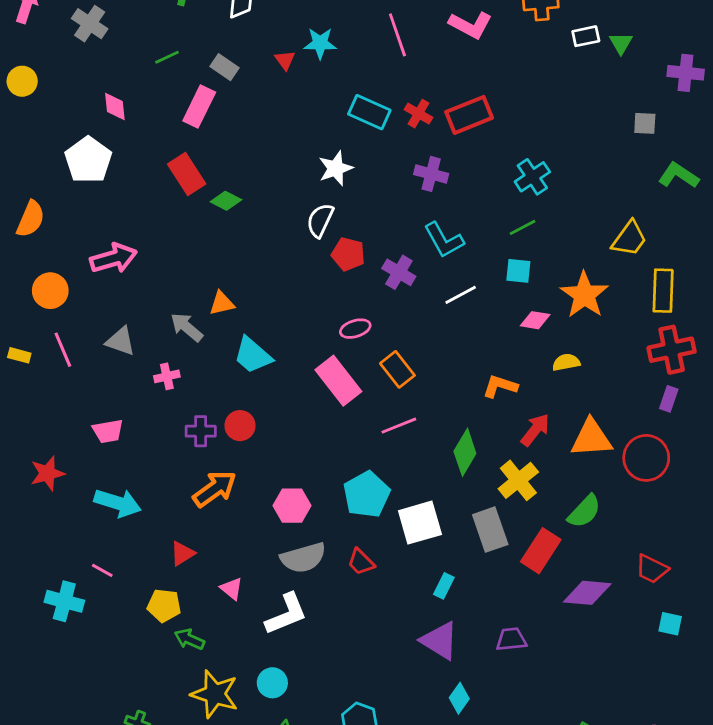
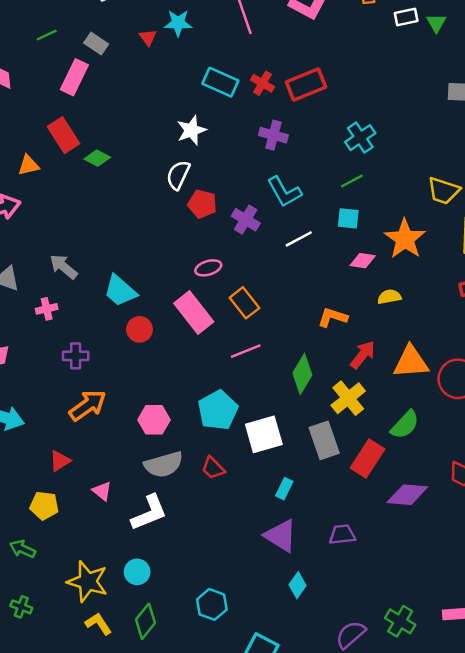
yellow trapezoid: (629, 239) -> (444, 191), turned 72
orange triangle: (222, 303) -> (29, 165), moved
red circle: (240, 426) -> (140, 329), moved
green arrow: (189, 639) -> (22, 549), moved

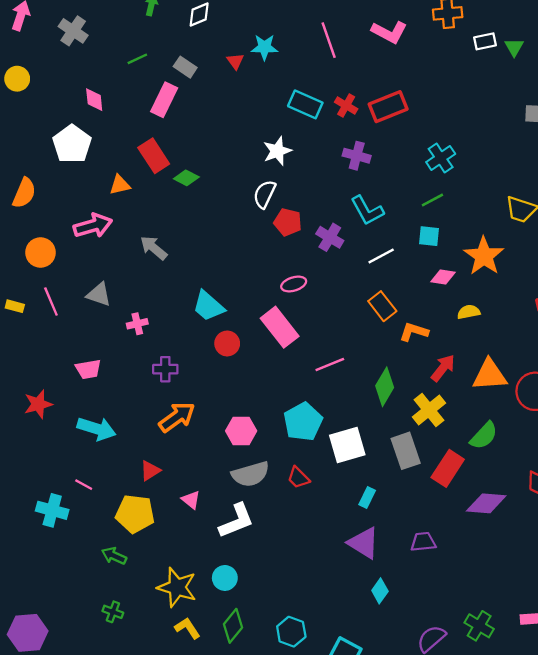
gray arrow: (64, 267) -> (154, 248), moved
orange rectangle: (244, 303) -> (382, 306), moved
yellow pentagon: (44, 506) -> (135, 514), size x1.4
cyan hexagon: (212, 604) -> (291, 632), moved

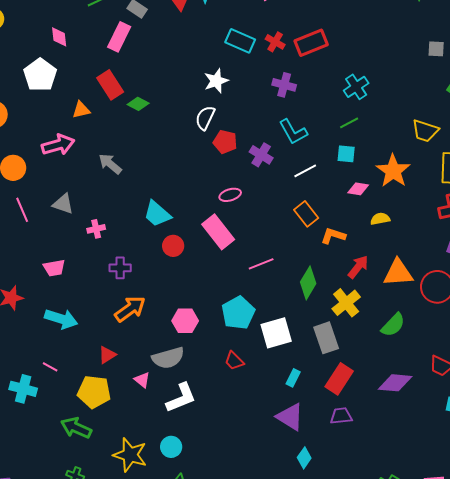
red rectangle: (448, 468) -> (339, 379), moved
gray semicircle: (250, 474) -> (168, 358), moved
green arrow: (114, 556) -> (76, 428), size x1.4

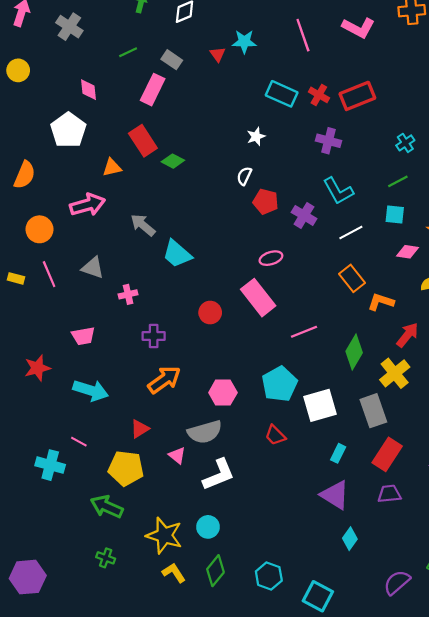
white star: (216, 81) -> (256, 137), size x0.7
cyan cross: (356, 87) -> (405, 143), size x0.7
white semicircle: (205, 118) -> (244, 176), size x0.7
cyan trapezoid: (157, 214) -> (177, 254), moved

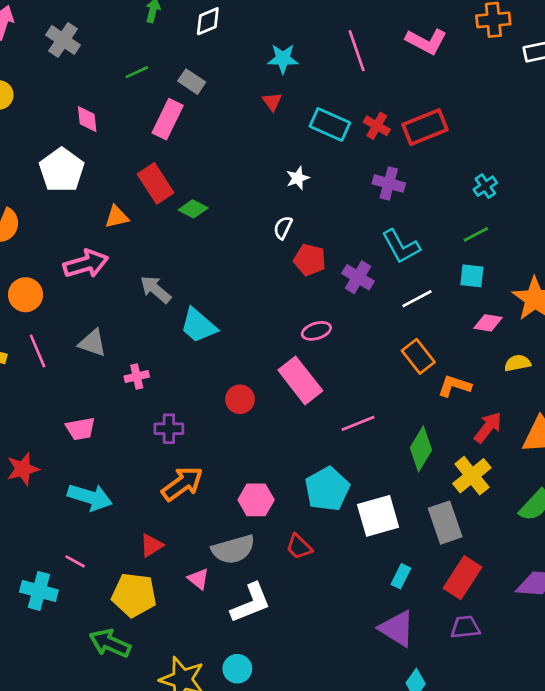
red triangle: (218, 54) -> (272, 102), moved
red trapezoid: (275, 435) -> (299, 547), moved

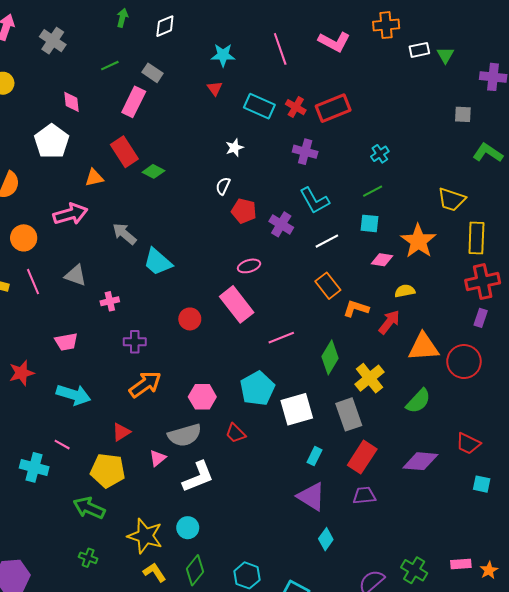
red arrow: (488, 427) -> (389, 322), moved
pink triangle: (198, 579) -> (158, 458), turned 42

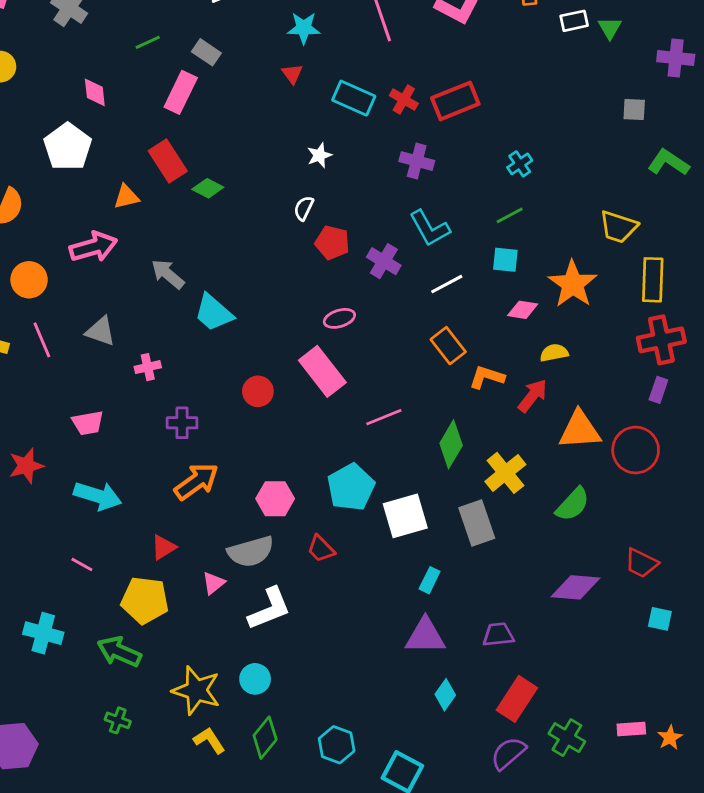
red rectangle: (362, 457) -> (517, 699), moved
cyan cross: (34, 467) -> (43, 633), moved
purple triangle: (311, 497) -> (425, 636), turned -32

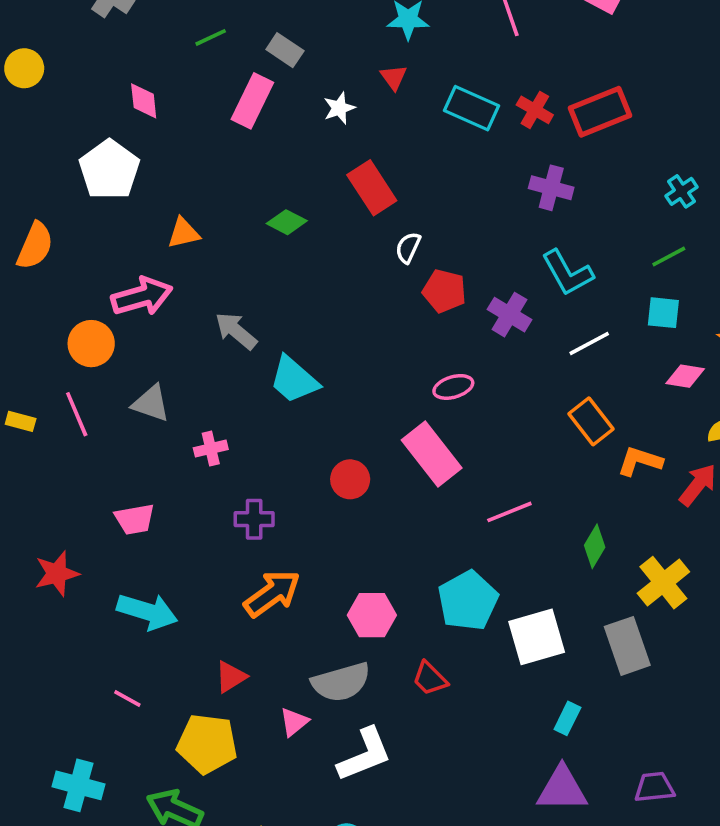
white star: (319, 155) -> (339, 108), moved
red rectangle: (168, 161) -> (372, 188), moved
orange circle: (29, 280) -> (91, 344), moved
green diamond: (451, 444) -> (595, 546), size x0.7

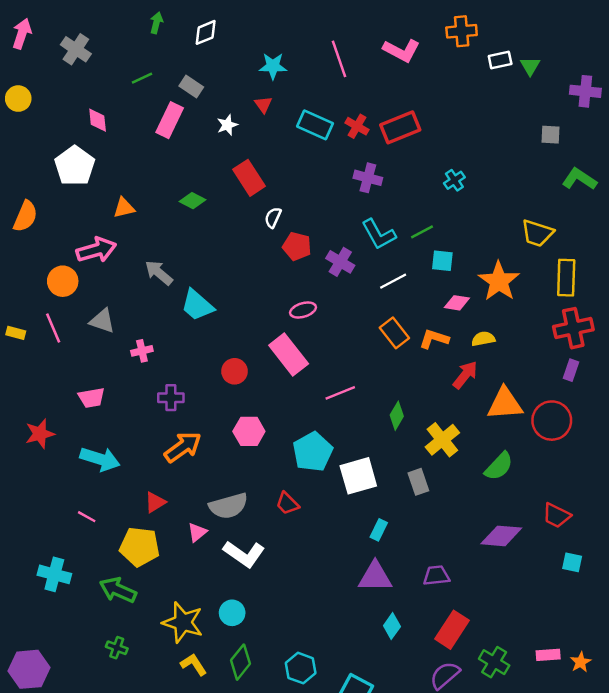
green line: (669, 257) -> (422, 232), moved
orange L-shape: (640, 461) -> (434, 339), moved
pink hexagon: (372, 615) -> (249, 431), moved
gray rectangle: (627, 646) -> (418, 482), size x0.7
white L-shape: (365, 755) -> (244, 554), turned 57

